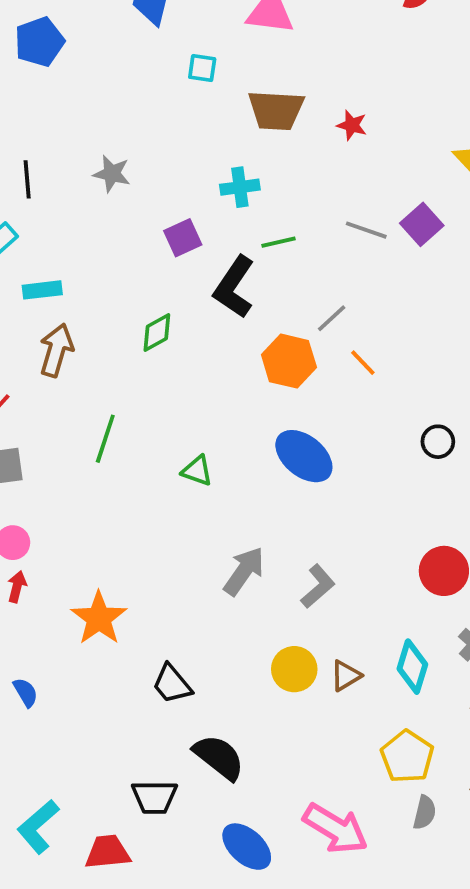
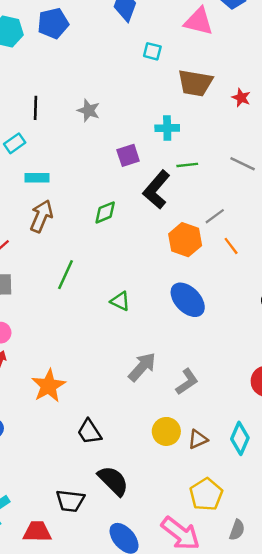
yellow pentagon: (407, 757) -> (206, 494), moved

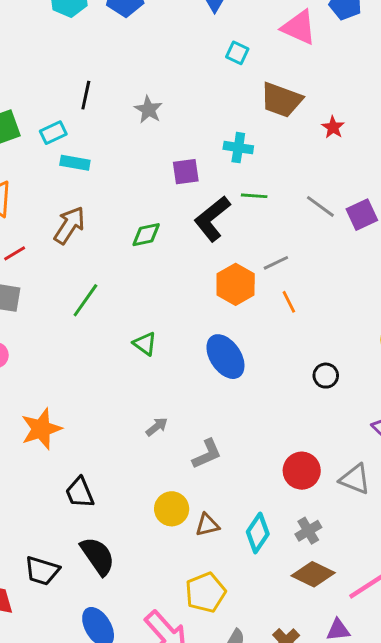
cyan rectangle: (37, 178) -> (75, 163), moved
gray arrow: (142, 367) -> (157, 427), size x0.6

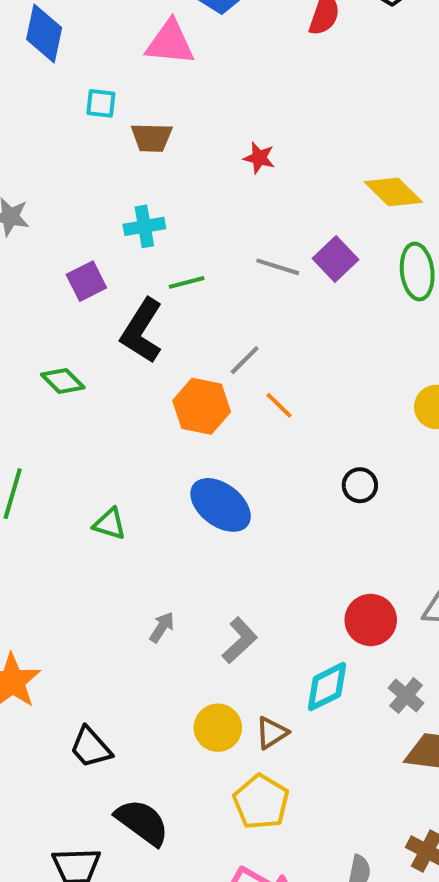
brown trapezoid: (281, 100) -> (152, 137), moved, size x0.7
green diamond: (146, 235) -> (63, 381), turned 76
cyan diamond: (258, 533) -> (327, 687), moved, turned 48
yellow pentagon: (205, 592) -> (261, 802), moved

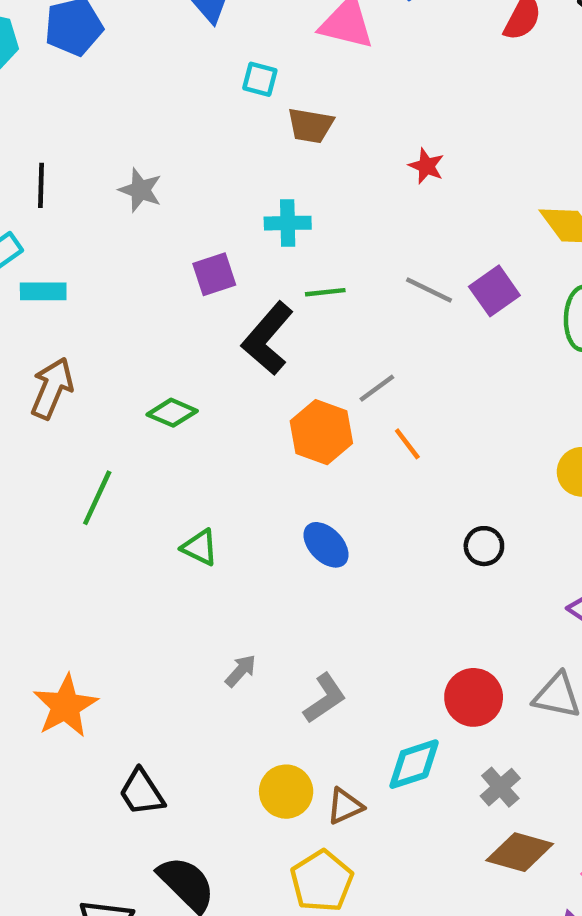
green diamond: (63, 381) -> (172, 413), moved, turned -30
blue ellipse: (221, 505) -> (326, 545), size x0.7

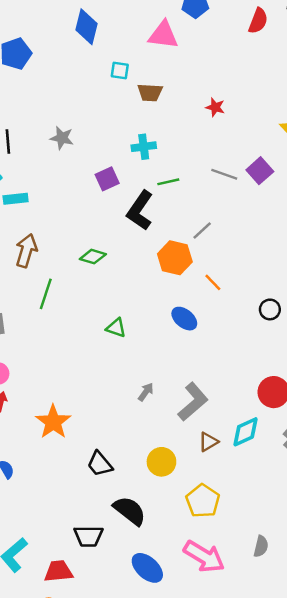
orange line: (407, 444) -> (213, 282), moved
green line: (97, 498) -> (46, 294), moved
gray L-shape: (325, 698) -> (193, 402), size x1.4
yellow circle: (286, 792) -> (161, 462), moved
brown triangle: (345, 806) -> (208, 442), moved

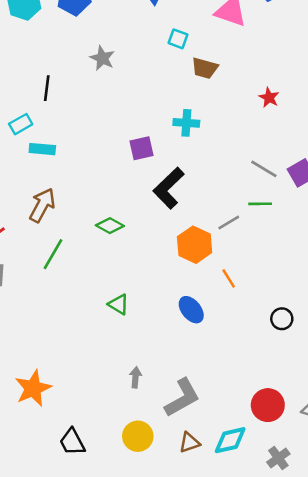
gray star: (62, 138) -> (102, 58), moved
green line: (168, 182) -> (260, 204), moved
gray arrow: (146, 392) -> (136, 377), turned -42
yellow circle: (161, 462) -> (138, 436), moved

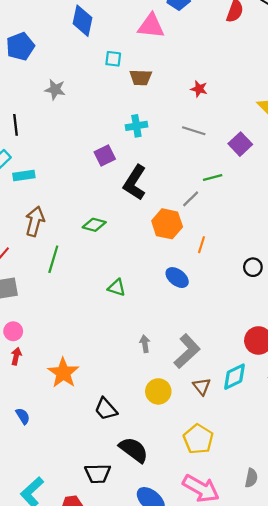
gray line: (264, 169) -> (194, 131), moved
orange line: (229, 278) -> (202, 245), turned 63
brown triangle: (190, 443) -> (202, 386), turned -36

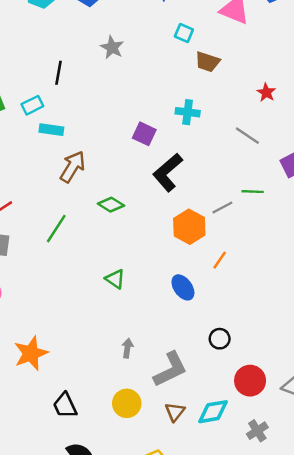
purple square: (105, 155) -> (144, 134), turned 35
brown arrow: (35, 221) -> (73, 167), moved
black circle: (253, 267) -> (220, 339), moved

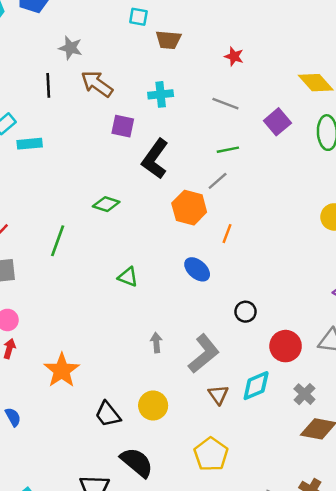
black line: (58, 73) -> (48, 85), moved
brown arrow: (73, 167) -> (97, 84), moved, turned -72
green line: (253, 192) -> (228, 150), moved
yellow circle: (127, 403) -> (153, 406), moved

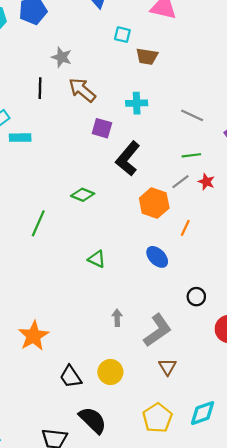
red star: (234, 56) -> (206, 182), moved
cyan diamond: (256, 386) -> (203, 413), moved

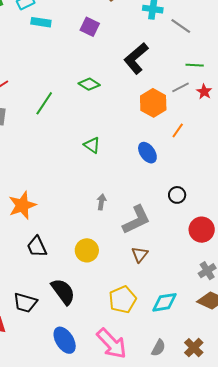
gray line: (192, 115) -> (181, 26), moved
purple square: (102, 128) -> (90, 27), moved
black trapezoid: (71, 377) -> (37, 247), moved

